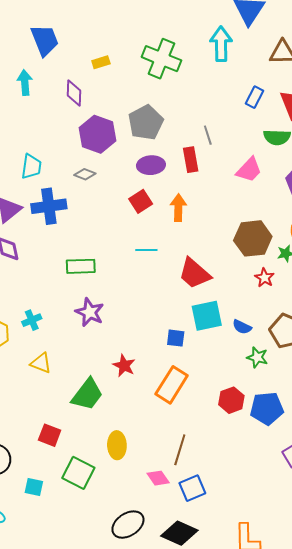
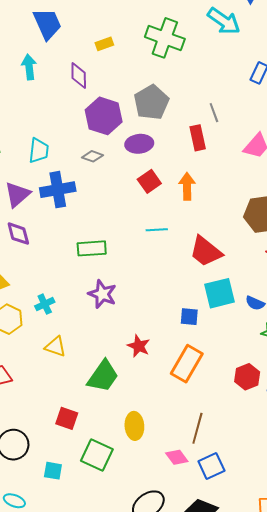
cyan arrow: (221, 44) -> (224, 21), turned 128
purple ellipse: (151, 165) -> (139, 144), moved

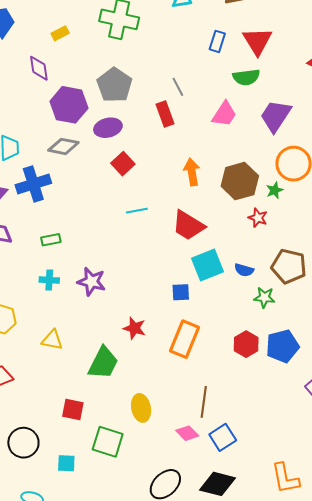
gray diamond: (92, 156) -> (63, 146), size x1.4
orange arrow: (187, 186) -> (192, 172), moved
green rectangle: (92, 248) -> (51, 240), moved, size x0.7
cyan cross: (45, 304) -> (49, 280), moved, turned 36

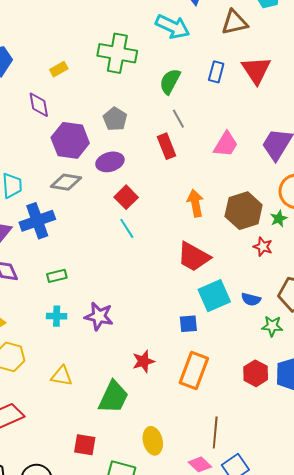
green semicircle: (246, 77) -> (170, 81), moved, turned 128
gray pentagon: (114, 85) -> (115, 119), size x0.7
cyan line: (137, 211) -> (127, 228), moved, turned 70
red star: (134, 328) -> (143, 361), turned -30

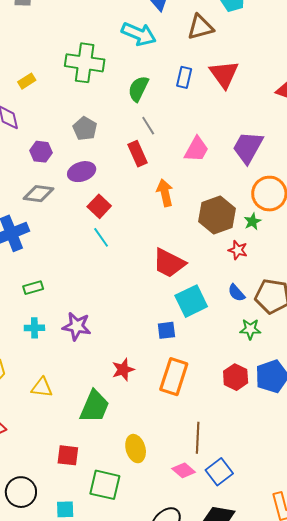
purple hexagon: (70, 140) -> (41, 152), size x0.6
orange arrow: (195, 203) -> (165, 193), moved
blue semicircle: (251, 299) -> (236, 293), moved, turned 36

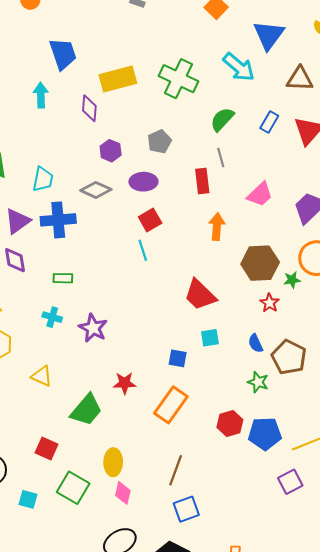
yellow rectangle: (27, 81) -> (118, 79), size x2.0
cyan square: (191, 301) -> (210, 338), size x0.6
pink diamond: (184, 470) -> (123, 493), moved, turned 45

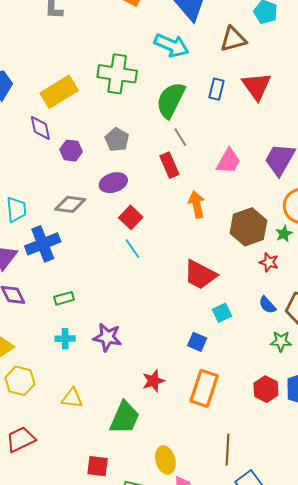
green semicircle: (222, 119) -> (171, 100), size x1.4
purple hexagon: (111, 151) -> (71, 151), moved
blue square: (178, 358) -> (197, 342), turned 30

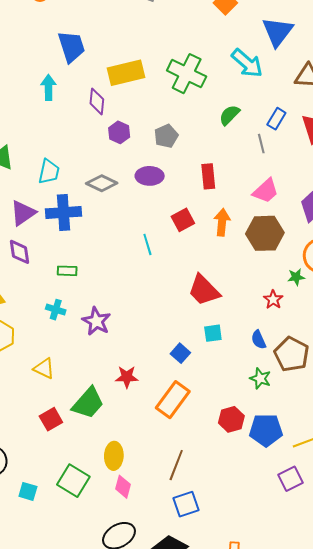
green semicircle: (171, 100) -> (229, 115), size x0.6
gray line: (180, 137) -> (261, 144), moved
red square: (131, 217) -> (183, 220), moved
brown hexagon: (248, 227) -> (265, 233), moved
red square: (98, 466) -> (51, 419), moved, turned 35

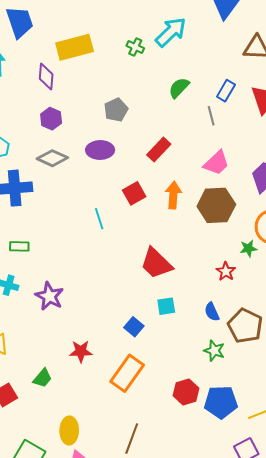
cyan arrow: (247, 63) -> (171, 32), moved, turned -84
green cross: (187, 74) -> (135, 47), size x0.5
purple hexagon: (119, 132) -> (51, 119), moved
red rectangle: (208, 176) -> (159, 149), turned 50
green trapezoid: (88, 403) -> (43, 378), size x0.6

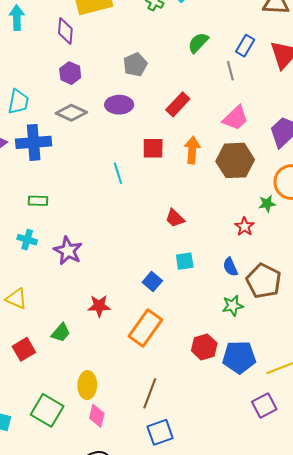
red square: (134, 193) -> (153, 148), turned 30
red trapezoid: (156, 263) -> (175, 218), size x0.6
green star: (214, 351) -> (233, 306), turned -30

